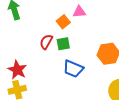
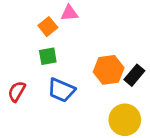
red semicircle: (46, 42) -> (17, 91), moved

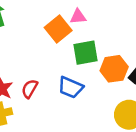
orange square: (48, 27) -> (58, 29), size x1.5
green square: (48, 56) -> (85, 53), moved, size x1.5

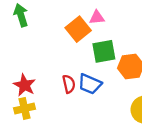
red semicircle: (30, 89) -> (69, 84), moved, turned 138

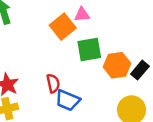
blue trapezoid: (90, 84) -> (68, 100), moved

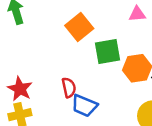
pink triangle: (82, 15) -> (137, 14), moved

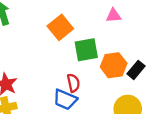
red semicircle: (69, 88) -> (73, 83), moved

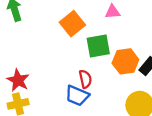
pink triangle: (114, 16) -> (112, 12), moved

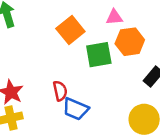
orange hexagon: (125, 61) -> (130, 42), moved
red semicircle: (85, 79) -> (60, 91), moved

